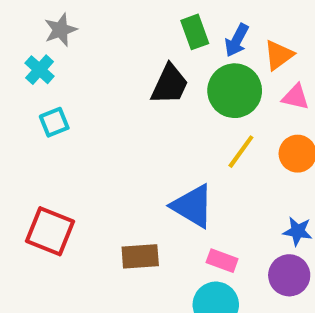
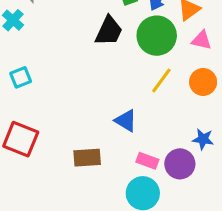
cyan square: (54, 122) -> (21, 77), moved
blue triangle: (193, 206) -> (126, 121), size x0.7
purple circle: (289, 275) -> (180, 164), moved

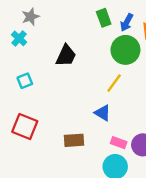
black trapezoid: (109, 31) -> (66, 56), moved
yellow line: (161, 80) -> (114, 83), moved

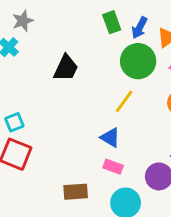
cyan square: (25, 81) -> (14, 122), moved
brown rectangle: (74, 140) -> (76, 192), moved
pink rectangle: (119, 143) -> (113, 167), moved

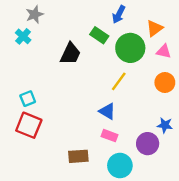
green rectangle: (112, 22) -> (99, 35), moved, turned -36
blue arrow: (139, 28) -> (119, 14), moved

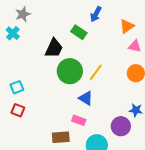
green circle: (130, 48) -> (70, 71), moved
red square: (29, 125) -> (18, 110), size x0.6
pink rectangle: (110, 136) -> (79, 120), moved

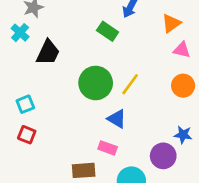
black trapezoid: (54, 48) -> (48, 52), moved

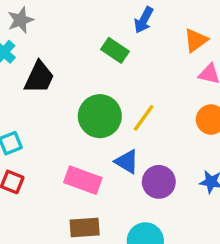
pink rectangle: (108, 148) -> (83, 180), moved, size x1.5
purple circle: (163, 156) -> (159, 182), moved

